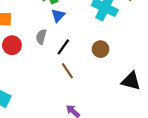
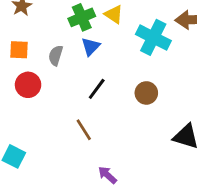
gray semicircle: (41, 37) -> (56, 55), moved
brown line: (67, 71) -> (84, 130), moved

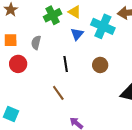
blue triangle: (91, 47) -> (77, 34), moved
black line: (97, 89) -> (66, 64), turned -42

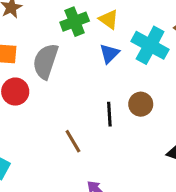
gray semicircle: (36, 43) -> (46, 61), size x1.6
black line: (66, 64) -> (109, 114), moved

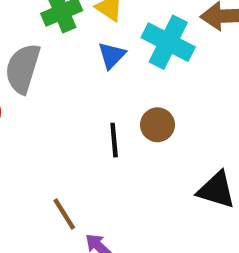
brown line: (73, 141) -> (64, 214), moved

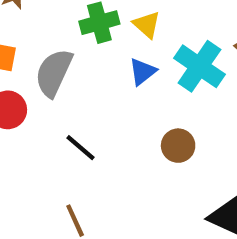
black line: (114, 140) -> (81, 148), moved, turned -52

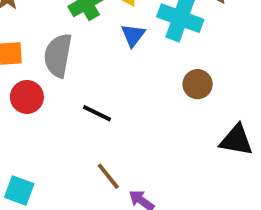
brown circle: (178, 146) -> (198, 84), moved

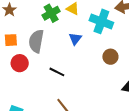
blue triangle: (133, 35) -> (75, 39), moved

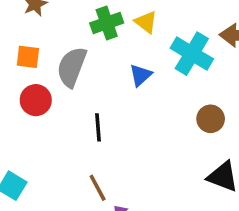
brown circle: (110, 57) -> (211, 119), moved
black line: (57, 72) -> (98, 127), turned 49

